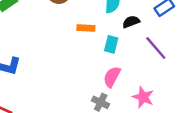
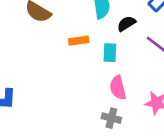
pink semicircle: (112, 77) -> (118, 88), turned -30

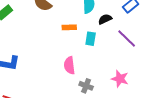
pink semicircle: (118, 88) -> (69, 65), moved

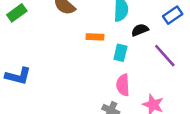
pink semicircle: (69, 65) -> (123, 85), moved

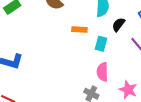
black semicircle: (140, 30) -> (118, 25), turned -32

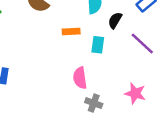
pink semicircle: (102, 72) -> (80, 78), moved

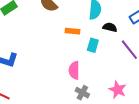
black semicircle: (115, 20) -> (110, 27), turned 64

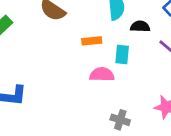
pink semicircle: (74, 70) -> (102, 75), moved, turned 102

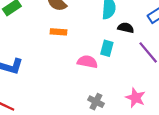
orange rectangle: (92, 41) -> (58, 32), moved

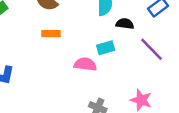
cyan rectangle: (107, 48) -> (106, 48), turned 63

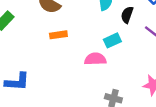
black semicircle: (125, 24) -> (127, 15), turned -70

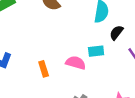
orange rectangle: (58, 35) -> (44, 69), moved, turned 63

